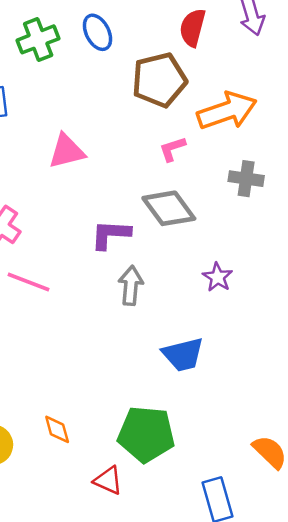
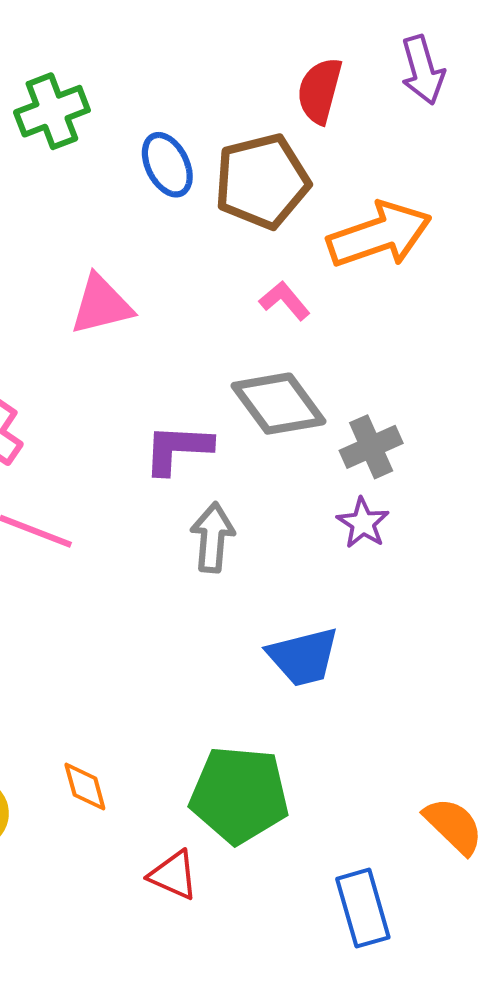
blue ellipse: (97, 32) -> (167, 165), moved
pink L-shape: (172, 149) -> (285, 301), turned 68
gray cross: (246, 179) -> (371, 447), moved, turned -32

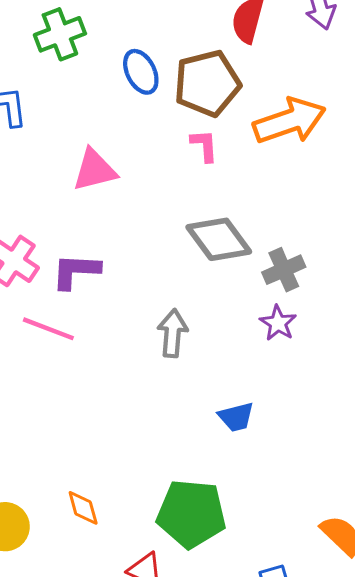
pink L-shape: (285, 301) -> (204, 145), moved, turned 36
purple L-shape: (178, 449) -> (76, 271), moved
blue trapezoid: (303, 657) -> (236, 417), size x0.7

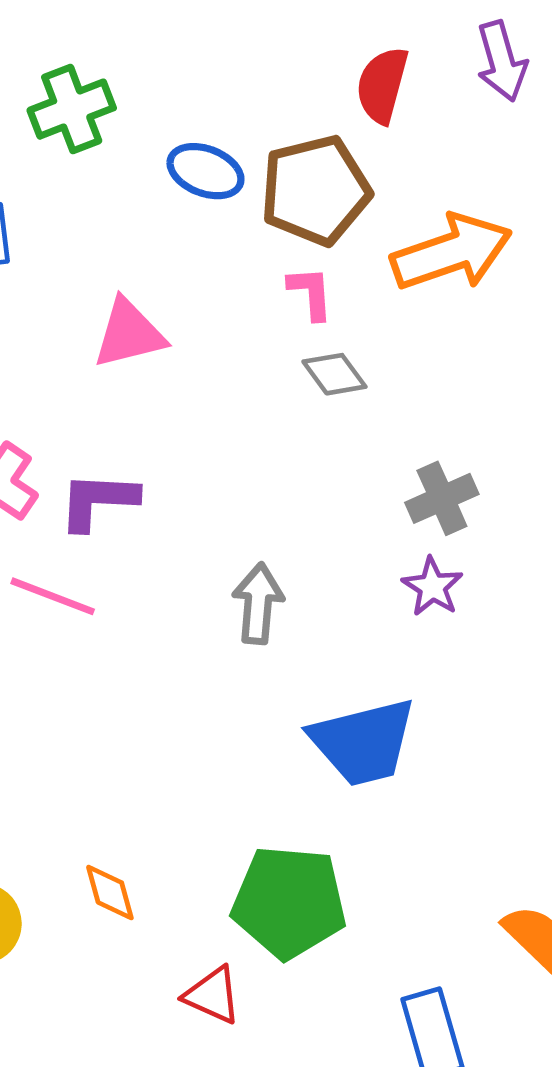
blue ellipse: (141, 72) -> (205, 171), turned -42
gray diamond: (219, 239) -> (334, 374), moved, size x0.6
blue trapezoid: (236, 417) -> (363, 742), size x1.8

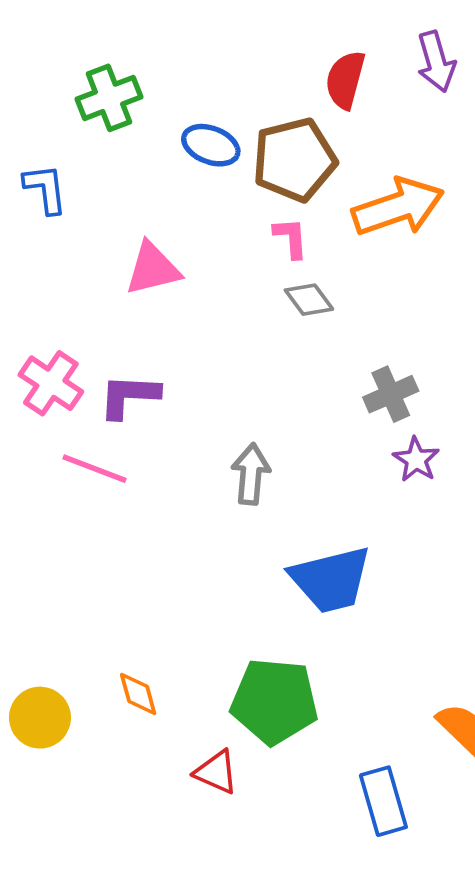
purple star: (432, 587) -> (416, 460), moved

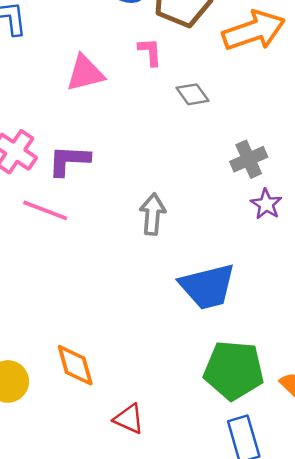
pink L-shape: (291, 238) -> (150, 52), moved
orange diamond: (138, 694) -> (75, 365), size x1.4
green pentagon: (274, 701) -> (234, 370), moved

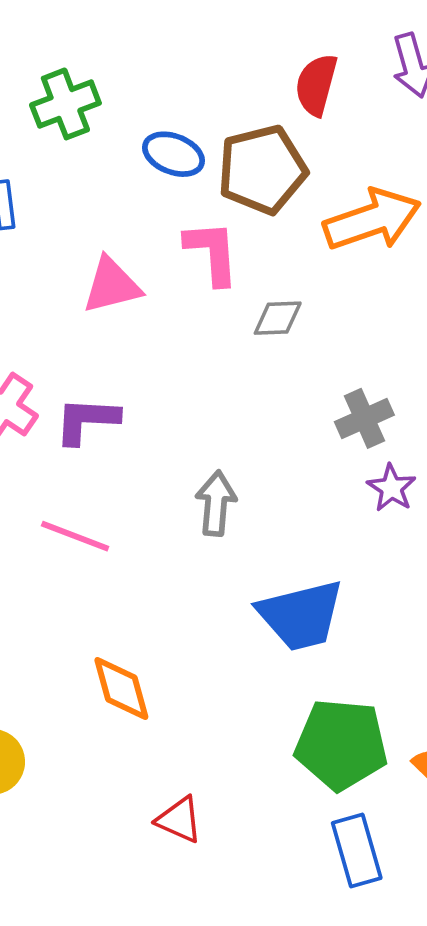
pink L-shape: (150, 52) -> (212, 253), size x1.5
gray diamond: (193, 94) -> (278, 318), turned -56
pink line: (45, 210) -> (75, 536), moved
orange diamond: (75, 365) -> (121, 689), moved

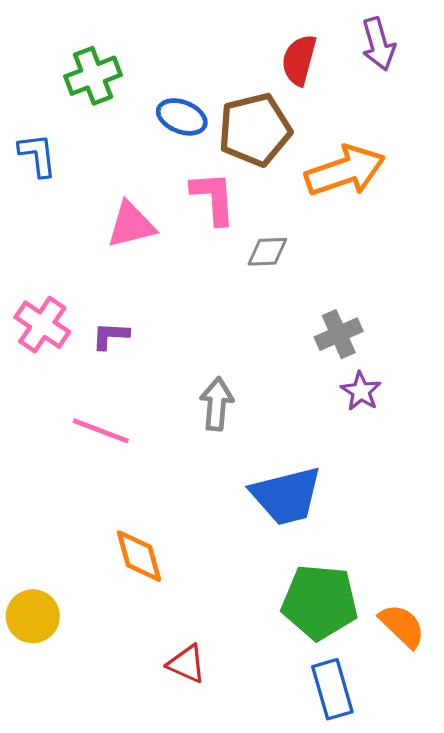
purple L-shape: (87, 420) -> (110, 336), size x0.7

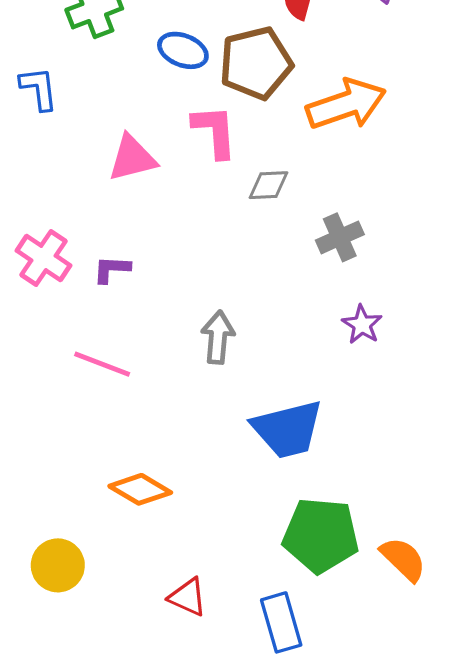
gray cross: (339, 334) -> (340, 237), moved
orange diamond: (139, 556) -> (140, 489), turned -44
yellow circle: (33, 616) -> (58, 565), moved
blue rectangle: (332, 689) -> (281, 622), moved

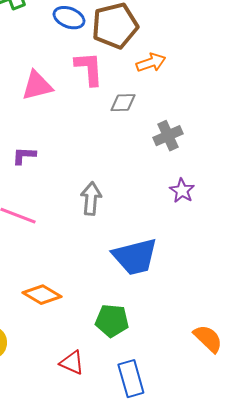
orange arrow: (346, 104) -> (151, 63), moved, size x0.6
green pentagon: (321, 535) -> (112, 321), moved, size x0.7

